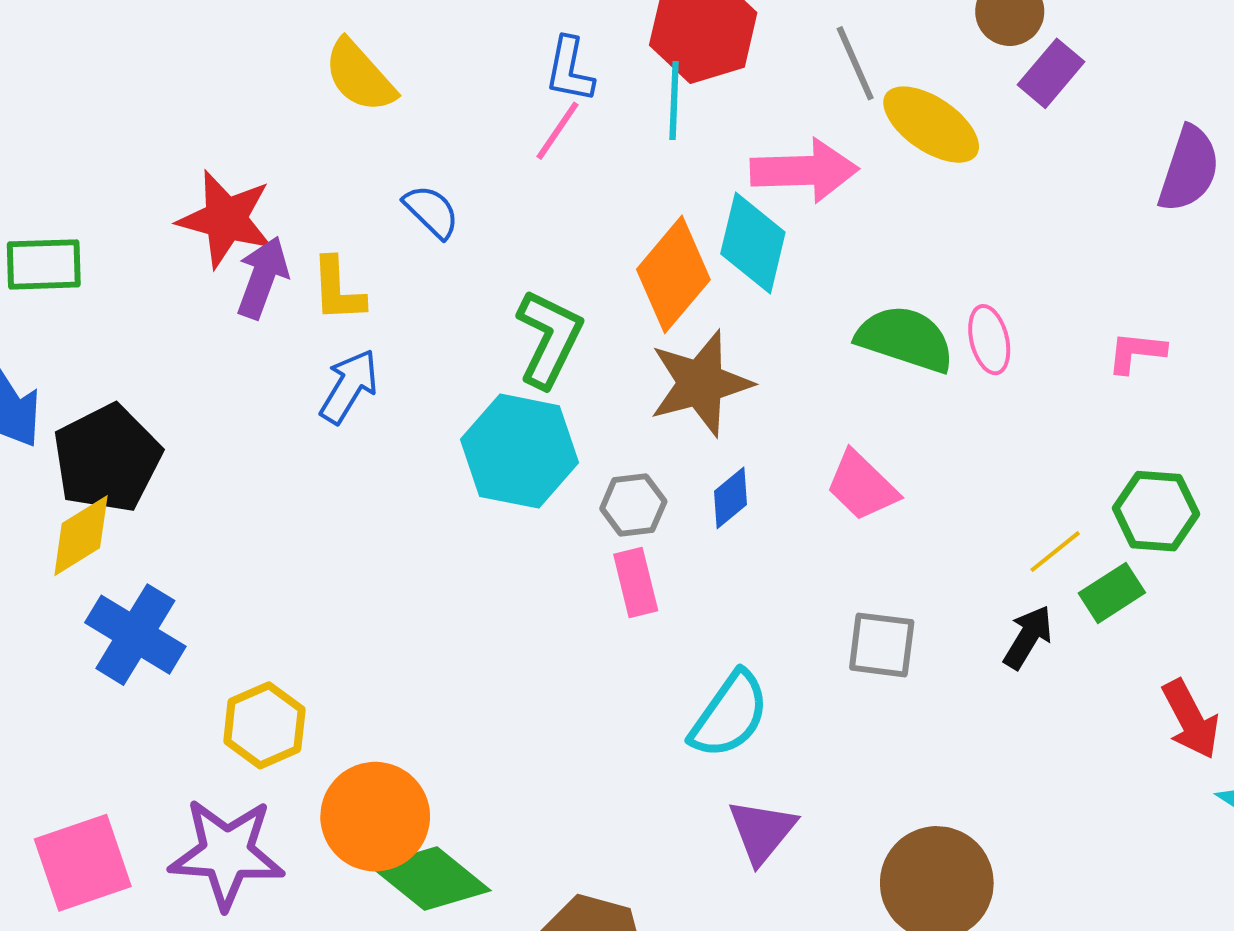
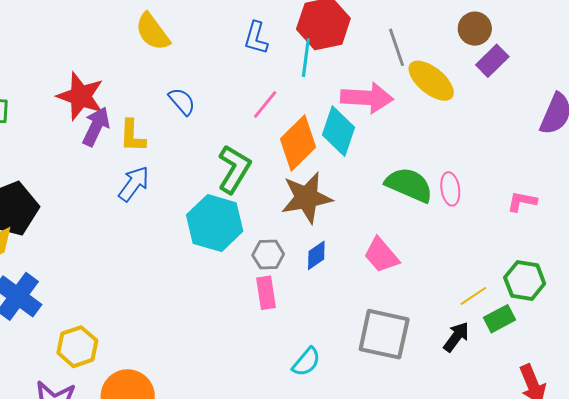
pink line: (557, 131) -> (265, 105), moved
gray square: (882, 645) -> (384, 334), size x1.5
cyan semicircle: (730, 715) -> (306, 362), size x0.7

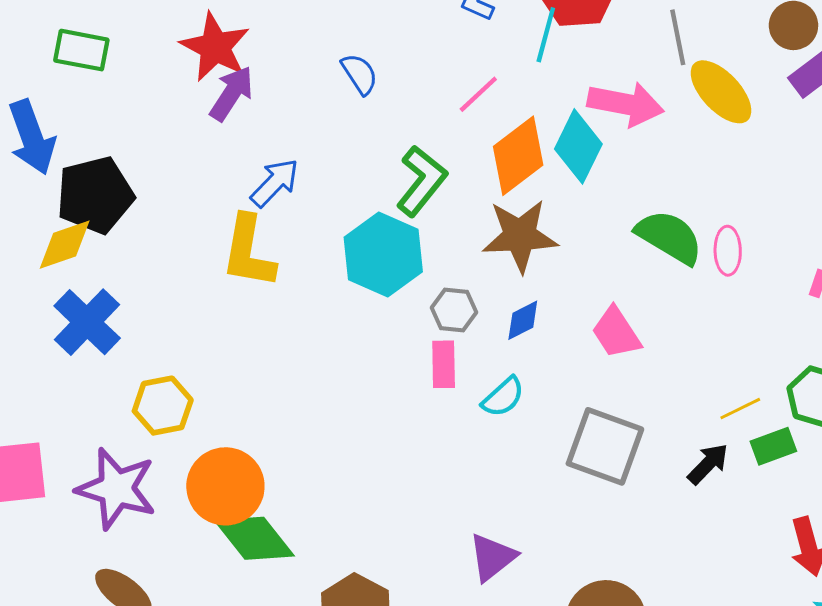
yellow L-shape: (132, 136) -> (248, 252), moved, size x1.5
cyan semicircle: (306, 362) -> (503, 397), moved

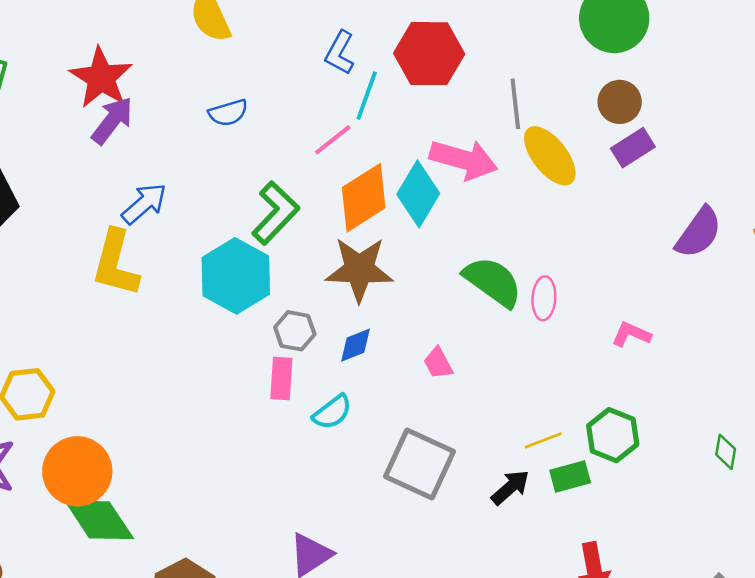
cyan line: (546, 35) -> (367, 96), moved
blue semicircle: (360, 74) -> (228, 113), turned 102
pink trapezoid: (616, 333) -> (438, 363), size x0.7

